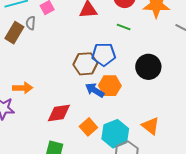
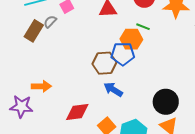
gray semicircle: (31, 23) -> (50, 22), turned 40
black circle: (148, 67) -> (166, 102), moved
orange hexagon: (110, 86) -> (131, 39), moved

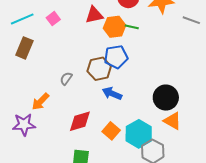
gray semicircle: (50, 22) -> (66, 79), moved
orange hexagon: (131, 39) -> (115, 27), moved
orange arrow: (41, 86) -> (40, 102), turned 144

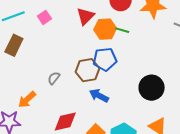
red triangle: (94, 15) -> (85, 16), turned -36
black circle: (166, 98) -> (152, 88), moved

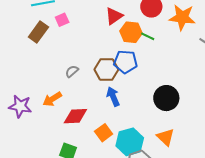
pink square: (44, 17) -> (62, 20), moved
blue arrow: (99, 96) -> (113, 97), turned 30
orange arrow: (27, 100) -> (52, 99), moved

